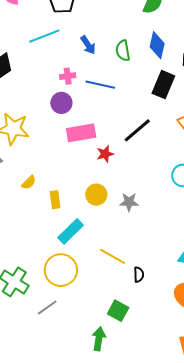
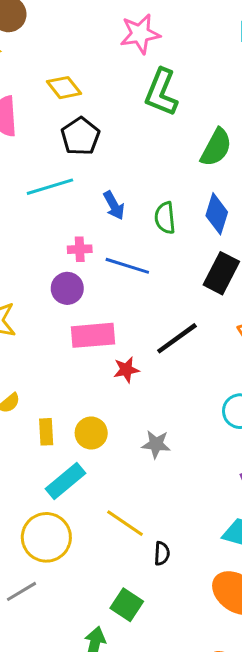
yellow circle: (96, 195) -> (91, 433), moved

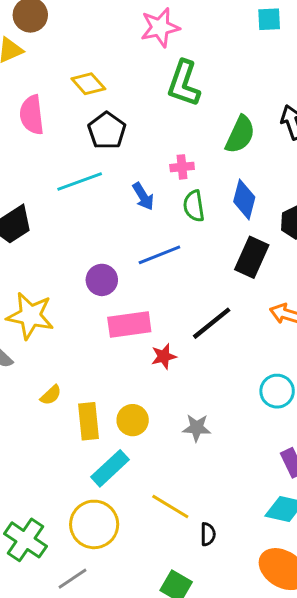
pink cross: (80, 249) -> (182, 167), moved
blue line: (127, 266) -> (159, 255), turned -36
yellow rectangle: (46, 432) -> (89, 421), size x1.4

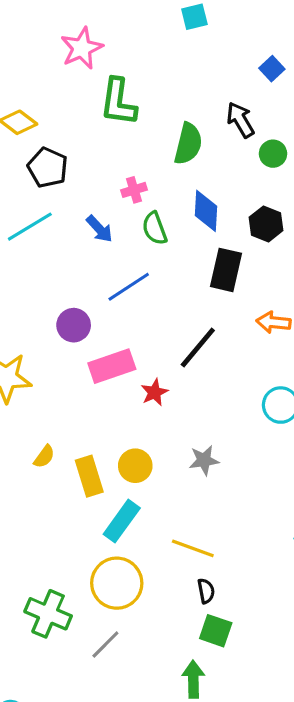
black semicircle: (208, 534) -> (206, 591), moved

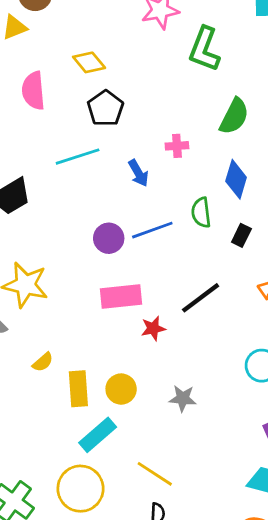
green L-shape: (118, 102) -> (204, 49), moved
green semicircle: (155, 228) -> (201, 213), moved
black rectangle: (226, 270) -> (241, 235), size x0.6
purple circle: (74, 325) -> (109, 238), moved

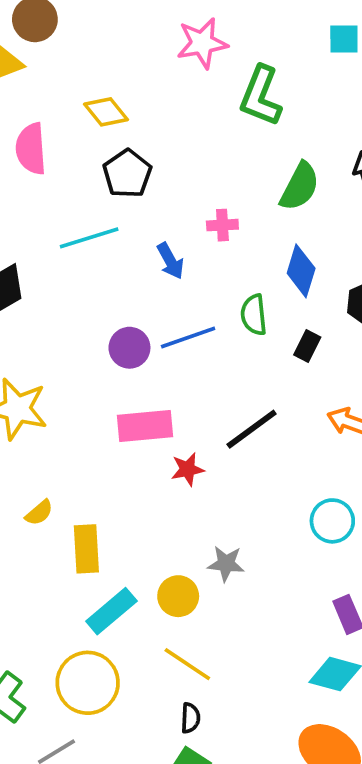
yellow circle: (121, 389) -> (178, 596), moved

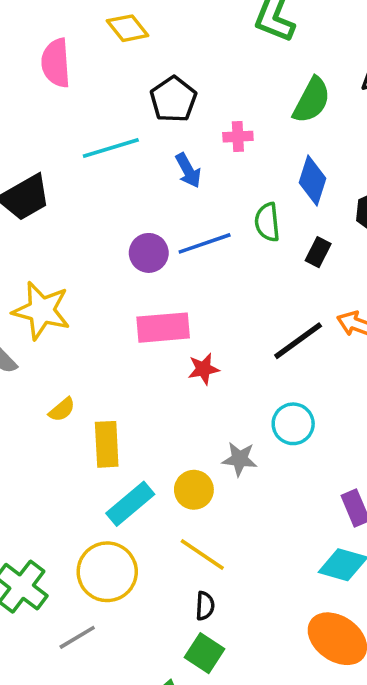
black pentagon: (127, 174) -> (173, 99), moved
black line: (252, 429) -> (298, 341), moved
cyan circle: (332, 521) -> (293, 424), moved

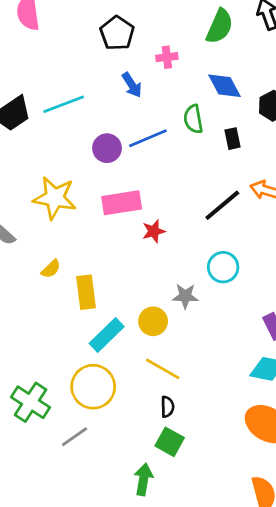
cyan line: (111, 148) -> (64, 104), moved
blue diamond: (313, 180) -> (225, 86), turned -42
black rectangle: (318, 252) -> (233, 139), turned -35
yellow star: (41, 311) -> (55, 198), moved

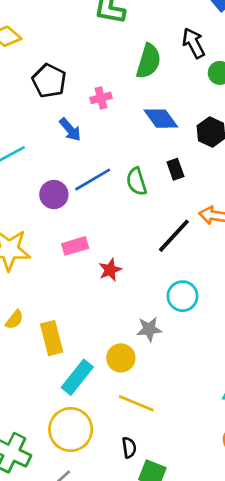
green semicircle: (193, 119) -> (137, 182), moved
pink rectangle: (122, 203) -> (75, 246), size x0.7
black semicircle: (167, 407) -> (129, 448), moved

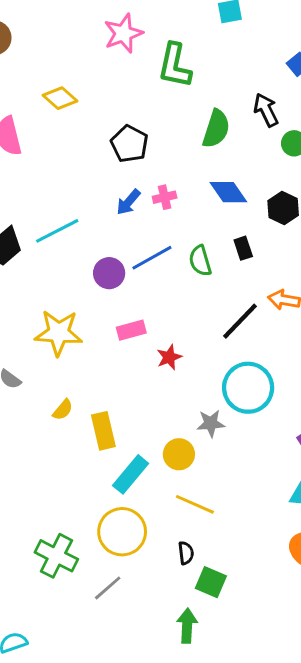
black pentagon: (49, 81) -> (130, 144), moved
pink cross: (101, 98) -> (165, 197), moved
blue arrow: (70, 130) -> (128, 202), turned 80
cyan circle: (183, 296) -> (248, 388), size x1.5

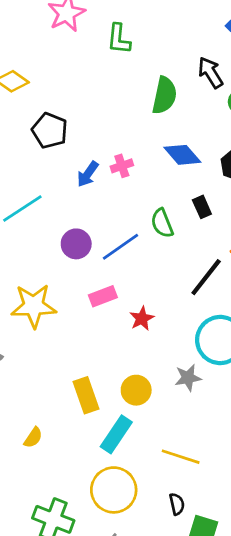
green L-shape: (175, 66) -> (119, 39), size x0.7
black pentagon: (130, 144) -> (50, 131), moved
blue line: (152, 258) -> (121, 247), moved
yellow semicircle: (63, 410) -> (33, 438), moved
yellow circle: (179, 454) -> (136, 390), moved

